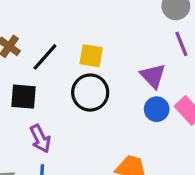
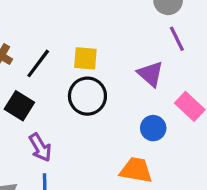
black square: (23, 97) -> (19, 106), turned 32
blue circle: (157, 109) -> (153, 128), moved

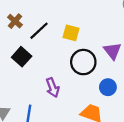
black circle: (87, 96) -> (83, 62), moved
purple arrow: (40, 147) -> (53, 88), moved

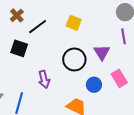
yellow square: (71, 33) -> (74, 23), moved
black square: (22, 57) -> (19, 48), turned -30

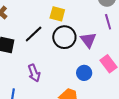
black line: (38, 27) -> (34, 34), moved
black circle: (74, 59) -> (64, 37), moved

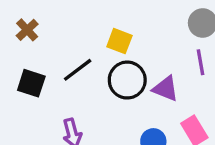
purple triangle: (88, 40) -> (166, 89), turned -36

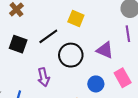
black circle: (127, 80) -> (71, 55), moved

